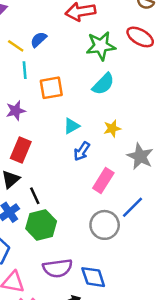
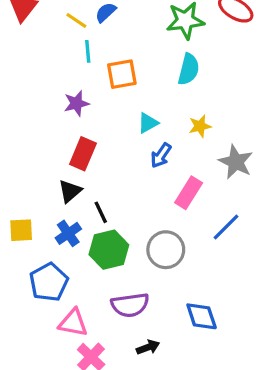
cyan semicircle: (103, 84) -> (189, 69), turned -30
gray circle: (105, 225) -> (166, 250), moved
blue diamond: (93, 277) -> (202, 316), moved

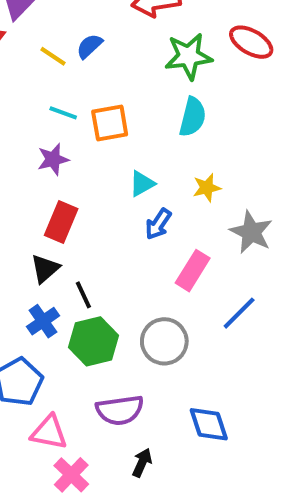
cyan line: (88, 51) -> (63, 113), moved, turned -65
black arrow: (148, 347) -> (142, 463), turned -45

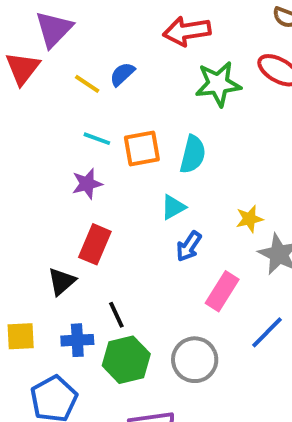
cyan semicircle: (193, 117) -> (193, 154), moved
yellow star: (207, 188) -> (249, 219), moved
black triangle: (45, 269) -> (62, 281), moved
blue cross: (43, 321) -> (77, 340), turned 32

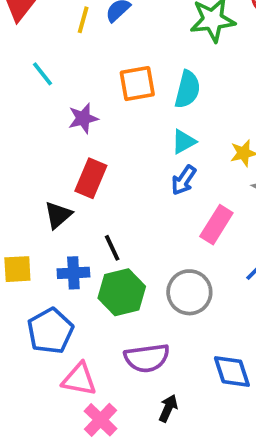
yellow line: (87, 84) -> (83, 20), turned 72
cyan line: (97, 139) -> (43, 74), moved, turned 32
cyan triangle: (173, 207) -> (184, 142), moved

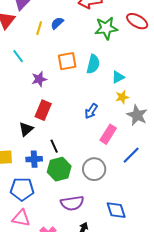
cyan triangle: (184, 142) -> (118, 77), moved
blue pentagon: (50, 331) -> (22, 189), turned 30
pink triangle: (79, 379) -> (21, 218), moved

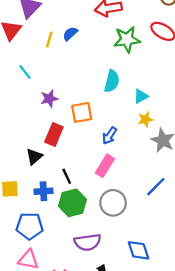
orange square: (67, 61) -> (82, 112), moved
pink rectangle: (108, 134) -> (105, 166), moved

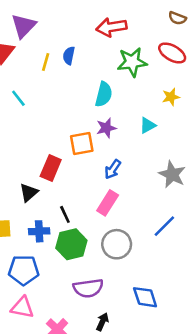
blue semicircle: (70, 34) -> (69, 56), turned -35
cyan semicircle: (112, 81) -> (104, 94), moved
purple star: (49, 99) -> (106, 128), moved
yellow star: (145, 119) -> (171, 97), moved

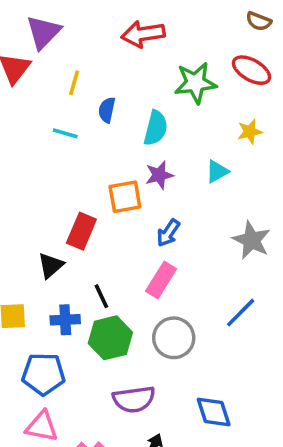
red arrow: (111, 27) -> (143, 34), moved
blue semicircle: (69, 56) -> (107, 110), moved
cyan line: (18, 98) -> (65, 133), moved, turned -36

